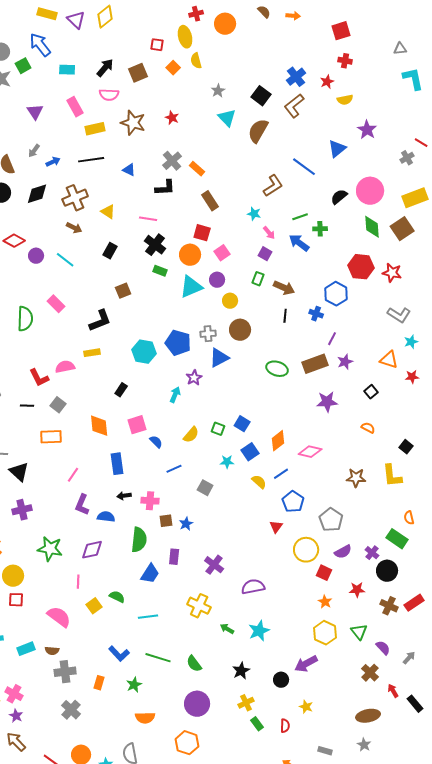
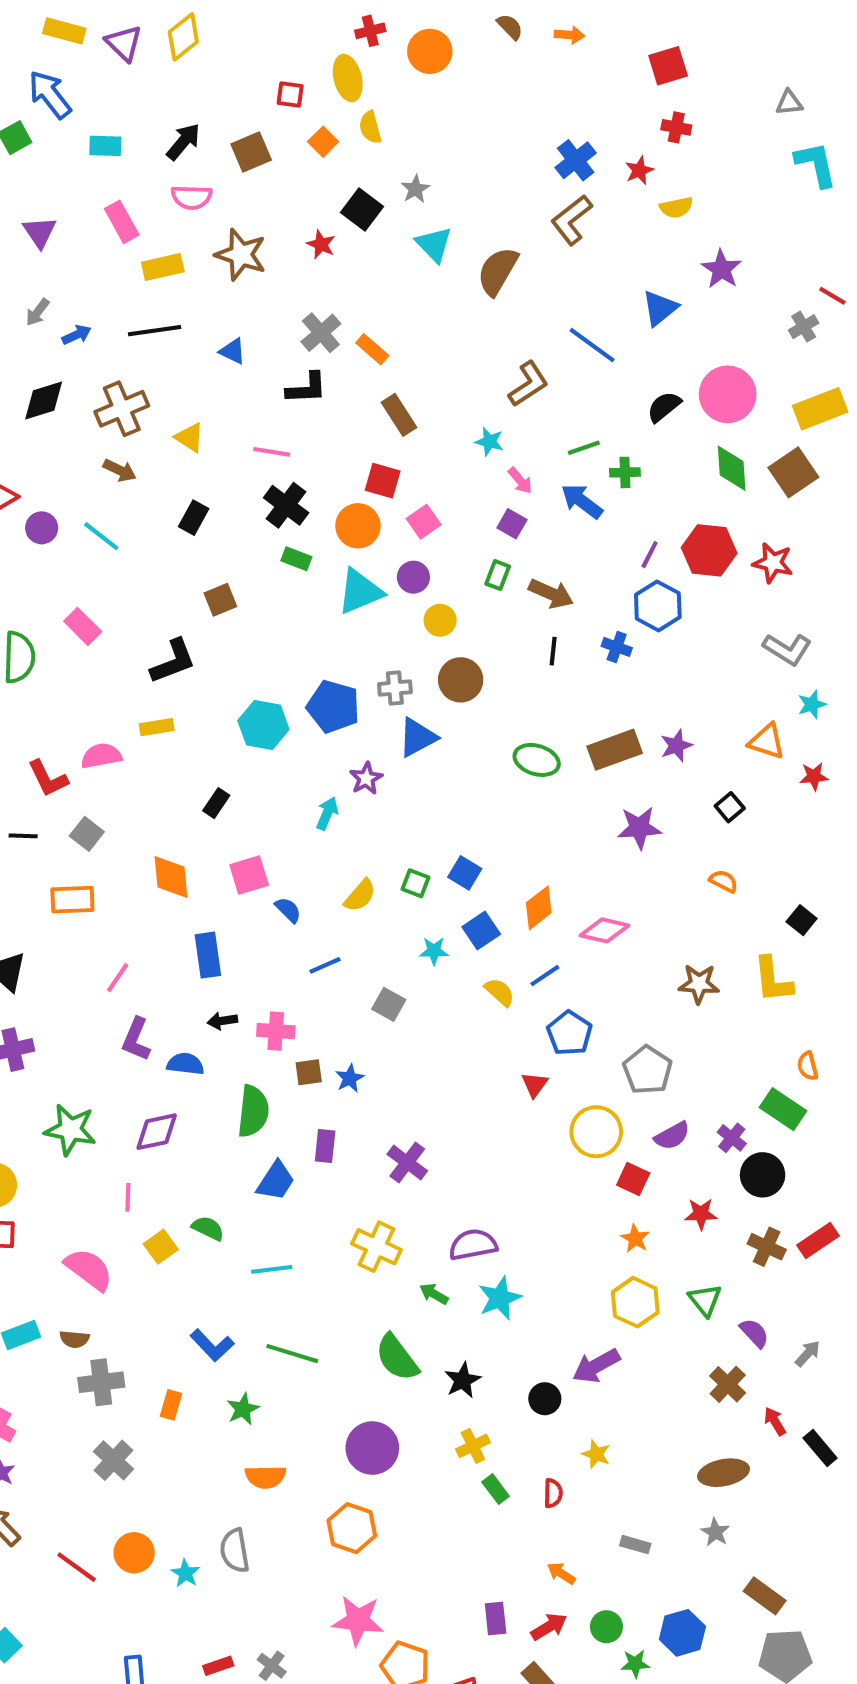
black square: (261, 96) -> (362, 210), moved
purple line: (332, 339) -> (650, 555), moved
purple semicircle: (253, 587) -> (473, 1245), moved
green semicircle: (194, 664) -> (397, 1358), moved, size x1.4

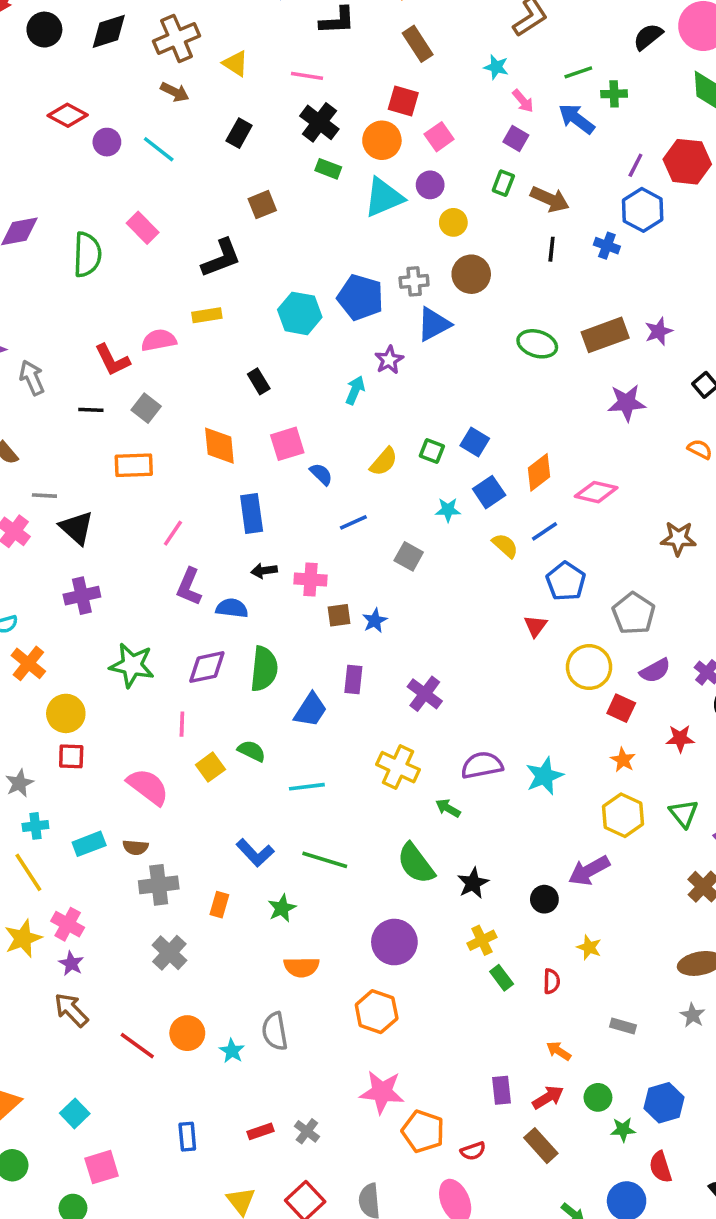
black rectangle: (216, 803) -> (259, 381), turned -65
green semicircle: (253, 1111) -> (264, 669), moved
cyan star: (500, 1298) -> (544, 776), moved

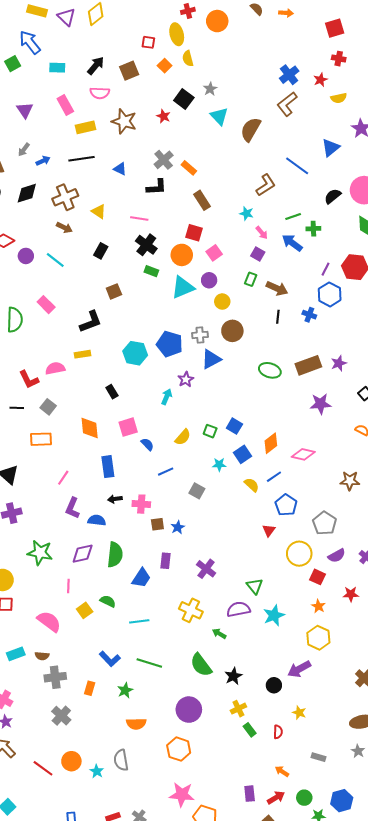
green triangle: (684, 813) -> (255, 586), moved

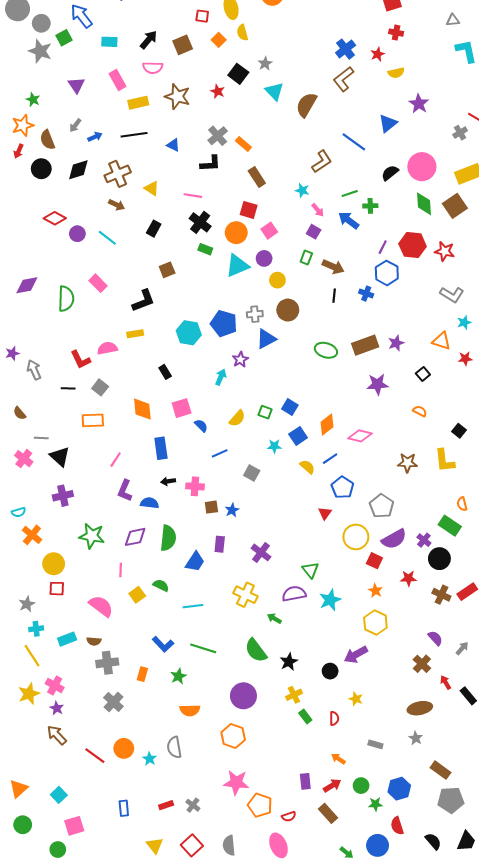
purple semicircle: (337, 556) -> (394, 539), size x1.4

